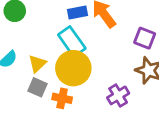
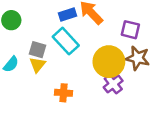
yellow circle: (73, 68) -> (109, 62), moved
gray square: (38, 87) -> (38, 50), moved

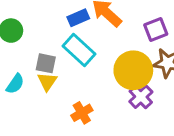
purple square: (130, 30) -> (156, 29), turned -30
orange cross: (64, 93) -> (82, 113), turned -30

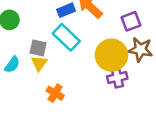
purple cross: (141, 97) -> (117, 77), turned 30
orange cross: (82, 113) -> (55, 93), moved, turned -30

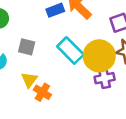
cyan rectangle: (66, 37) -> (70, 50), moved
yellow triangle: (39, 63) -> (29, 80), moved

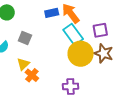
cyan rectangle: (70, 50) -> (73, 34), moved
purple cross: (105, 78) -> (71, 86), moved

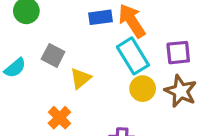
yellow circle: (81, 54) -> (143, 89), size x0.6
yellow triangle: (23, 64) -> (80, 78), moved

